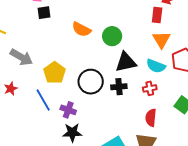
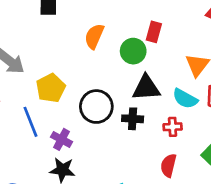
red rectangle: (157, 15) -> (154, 32), moved
orange semicircle: (81, 29) -> (94, 36), turned 78

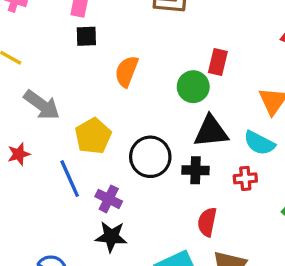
orange semicircle: (94, 36) -> (127, 71), moved
red semicircle: (168, 165) -> (207, 222), moved

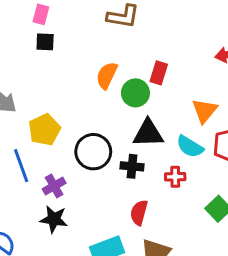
orange semicircle: (127, 71) -> (107, 75), moved
purple cross: (109, 199) -> (54, 186), turned 30

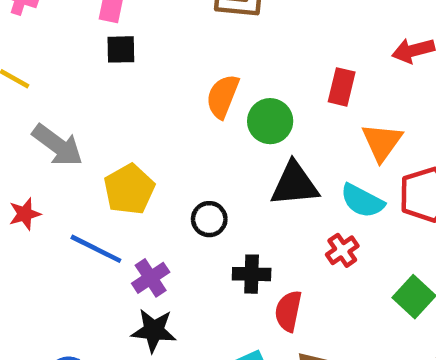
red rectangle: (159, 73) -> (342, 87), moved
black circle: (93, 152) -> (209, 219), size x0.6
blue line: (21, 166) -> (96, 249), turned -40
black cross: (132, 166) -> (252, 274), moved
red cross: (175, 177) -> (342, 250), turned -30

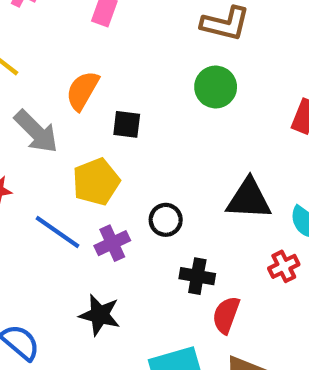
black square: (121, 49) -> (127, 124), moved
orange semicircle: (223, 96) -> (82, 91), moved
green circle: (270, 121) -> (216, 87), moved
purple cross: (151, 278) -> (112, 243), moved

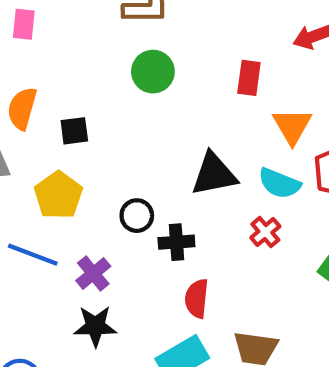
purple cross: (112, 243) -> (93, 273), moved
black cross: (197, 276) -> (176, 242), moved
red semicircle: (226, 315) -> (197, 298), moved

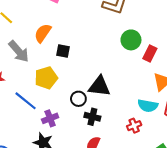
green circle: (153, 72) -> (131, 40), moved
black triangle: (214, 174) -> (99, 86), moved
cyan semicircle: (279, 183) -> (148, 106), turned -30

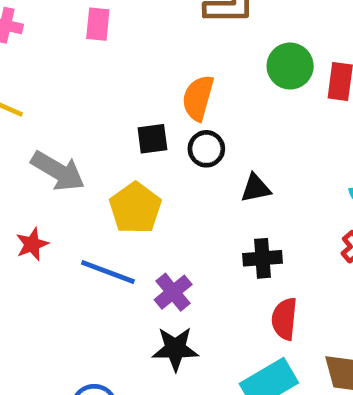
orange semicircle: (43, 33) -> (198, 98), moved
black triangle: (99, 86) -> (256, 188), size x0.6
black circle: (78, 99) -> (206, 149), moved

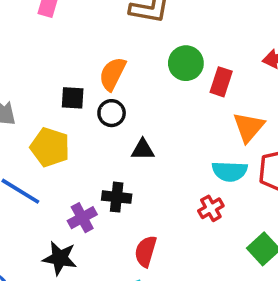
yellow pentagon: (135, 208) -> (50, 147), turned -30
black cross: (263, 258) -> (117, 197), moved
purple cross: (173, 292) -> (82, 218), moved

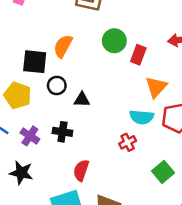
black square: (73, 98) -> (35, 62), size x1.5
black circle: (112, 113) -> (57, 85), moved
purple cross: (82, 218) -> (30, 136), moved, turned -30

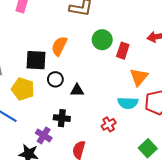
purple cross: (30, 136) -> (44, 135), moved
red cross: (128, 142) -> (109, 124), moved

